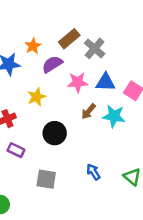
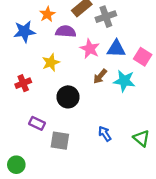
gray cross: (95, 48) -> (106, 17), turned 30
purple semicircle: (52, 64) -> (66, 31), turned 36
pink star: (78, 82) -> (90, 49), turned 30
purple rectangle: (16, 150) -> (37, 123), moved

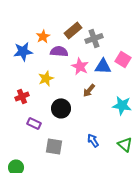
pink square: (143, 57) -> (123, 59), moved
cyan star: (124, 81) -> (122, 105), moved
purple rectangle: (37, 123) -> (34, 123), moved

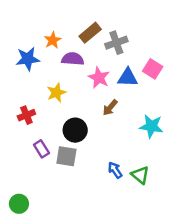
purple rectangle: (34, 123) -> (41, 149), turned 32
green triangle: (125, 144) -> (140, 175), moved
gray square: (54, 146) -> (66, 156), moved

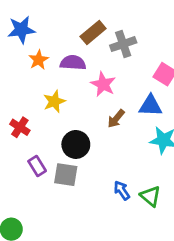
orange star: (53, 40) -> (39, 60), moved
blue star: (28, 59) -> (21, 30), moved
blue triangle: (128, 78) -> (150, 106), moved
red cross: (26, 115) -> (20, 127), turned -35

